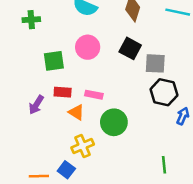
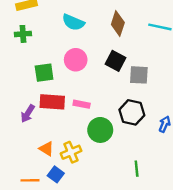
red rectangle: (63, 92) -> (52, 102), size x1.5
black hexagon: (164, 92) -> (132, 112), moved
orange triangle: (76, 112) -> (46, 149), moved
green line: (164, 165) -> (137, 169), moved

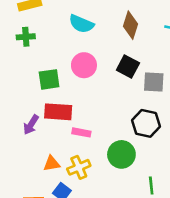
pink rectangle: (82, 104) -> (81, 132), moved
green circle: (100, 130) -> (121, 154), moved
orange triangle: (46, 149) -> (52, 163), turned -42

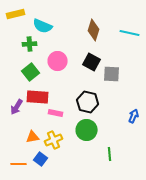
cyan semicircle: (81, 24) -> (43, 26), moved
green cross: (26, 37) -> (30, 44), moved
green square: (49, 79) -> (31, 72), turned -30
black hexagon: (146, 123) -> (88, 102), moved

